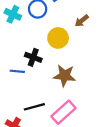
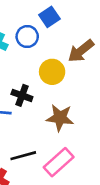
brown arrow: (82, 21) -> (81, 51), size x1.5

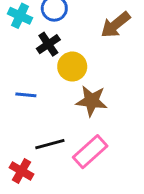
yellow circle: (52, 72) -> (72, 67), moved
black cross: (22, 95) -> (48, 44), moved, turned 36

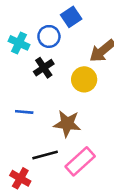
yellow circle: (72, 67) -> (84, 79), moved
brown star: (92, 101) -> (67, 124), moved

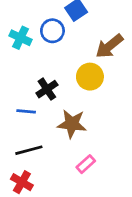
black cross: (44, 68) -> (47, 89), moved
black line: (45, 155) -> (29, 150), moved
pink rectangle: (80, 161) -> (86, 164), size x0.6

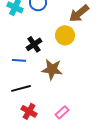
pink rectangle: (86, 164) -> (62, 112), moved
red cross: (22, 182) -> (29, 111), moved

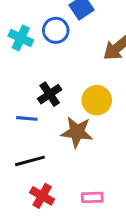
yellow circle: (65, 35) -> (97, 100), moved
pink rectangle: (62, 112) -> (92, 197), turned 40

